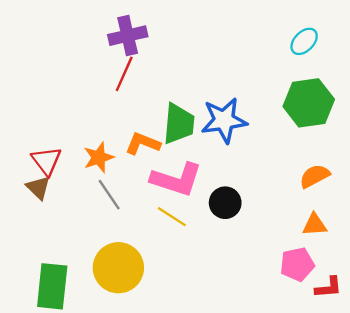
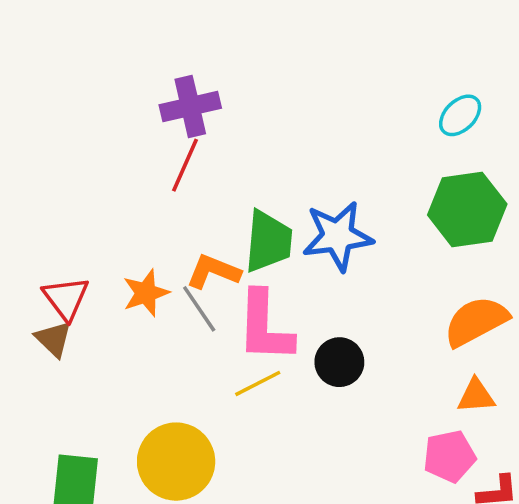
orange semicircle: (315, 176) -> (476, 321), size x1.4
pink L-shape: (176, 180) -> (265, 327), turned 74
gray line: (109, 195) -> (199, 309), moved
yellow line: (172, 217) -> (258, 383), turned -60

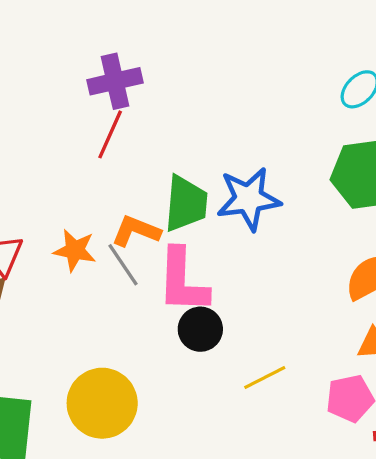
orange star: (146, 293) -> (75, 250), turned 30
black circle: (339, 362) -> (200, 329), moved
yellow line: (258, 383) -> (265, 377), moved

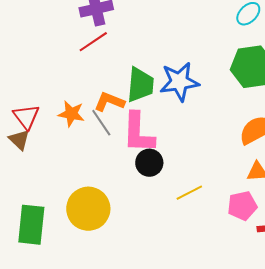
red line: (110, 134) -> (93, 42), turned 32

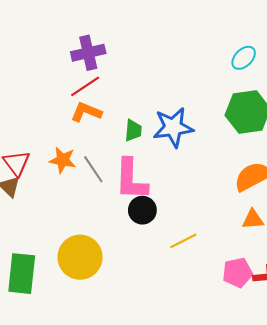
green trapezoid: (140, 85) -> (133, 130), size x0.6
orange L-shape: (109, 102) -> (86, 112), moved
pink pentagon: (242, 206) -> (237, 273), moved

